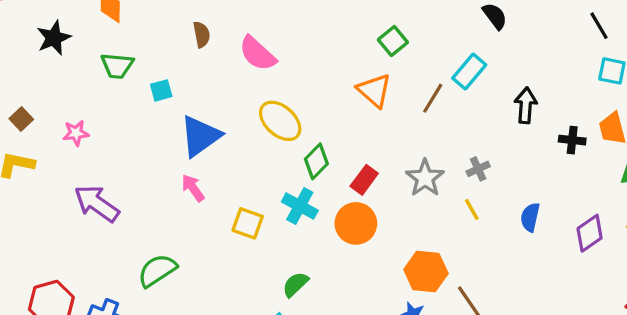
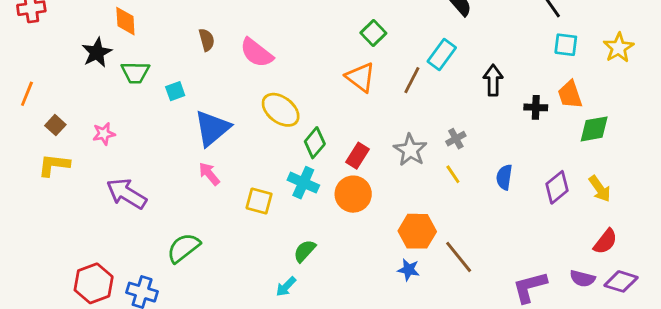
black star: (54, 38) -> (97, 52), moved

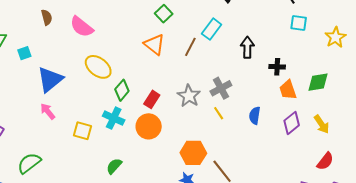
yellow star: (619, 48) -> (335, 37), moved
orange trapezoid: (570, 95) -> (288, 90), moved
gray cross: (456, 139) -> (221, 88), size x1.5

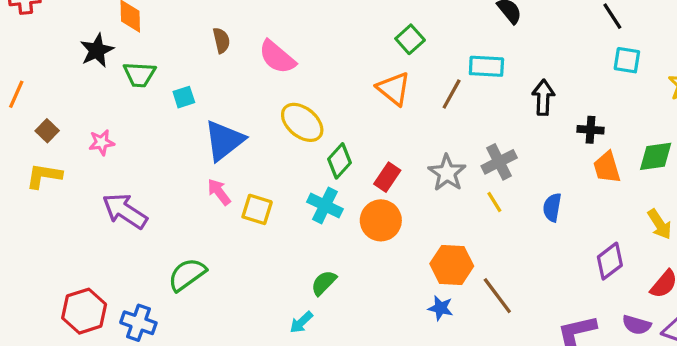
cyan rectangle: (212, 29) -> (486, 66), turned 55
purple diamond: (292, 123) -> (610, 261), moved
yellow square: (82, 131) -> (257, 209), moved

